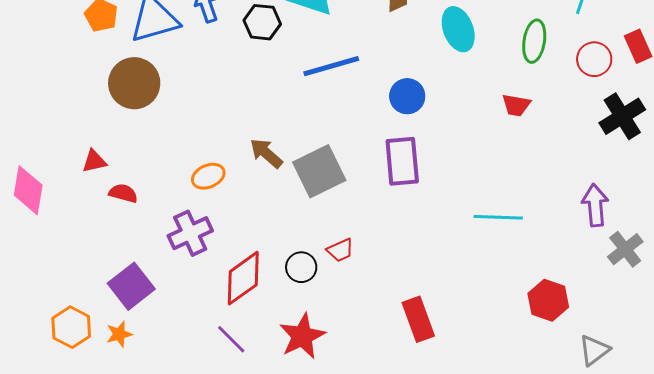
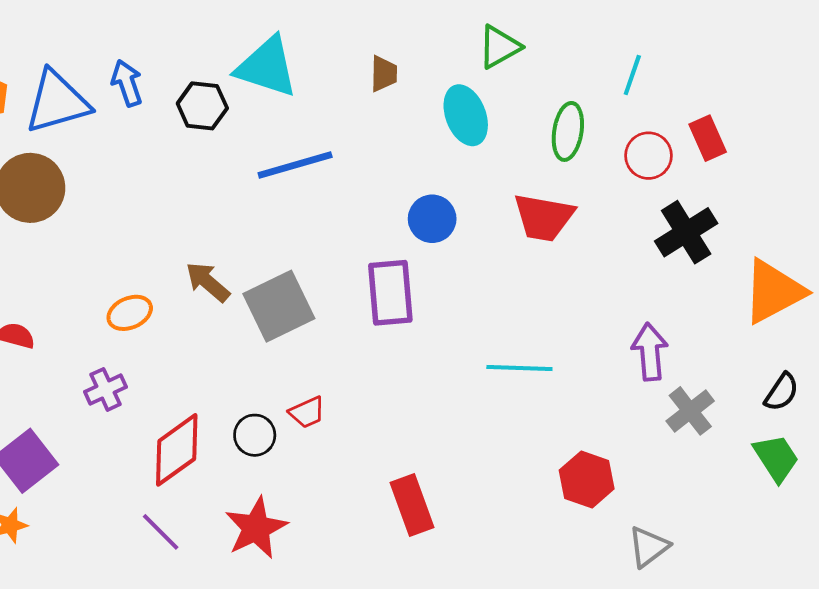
blue circle: (407, 96) -> (432, 219), moved
red trapezoid: (516, 105) -> (544, 217), size x1.6
purple cross: (190, 233) -> (106, 389), size x0.7

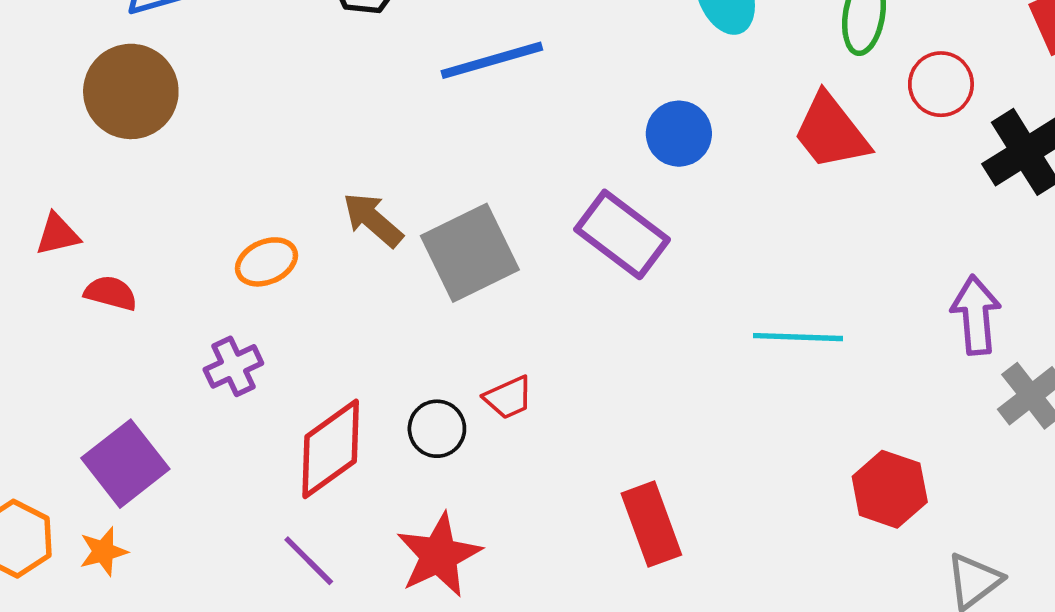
red circle: (648, 156) -> (941, 84), moved
red trapezoid: (544, 217) -> (831, 132), turned 42
purple rectangle: (390, 293) -> (622, 234), turned -48

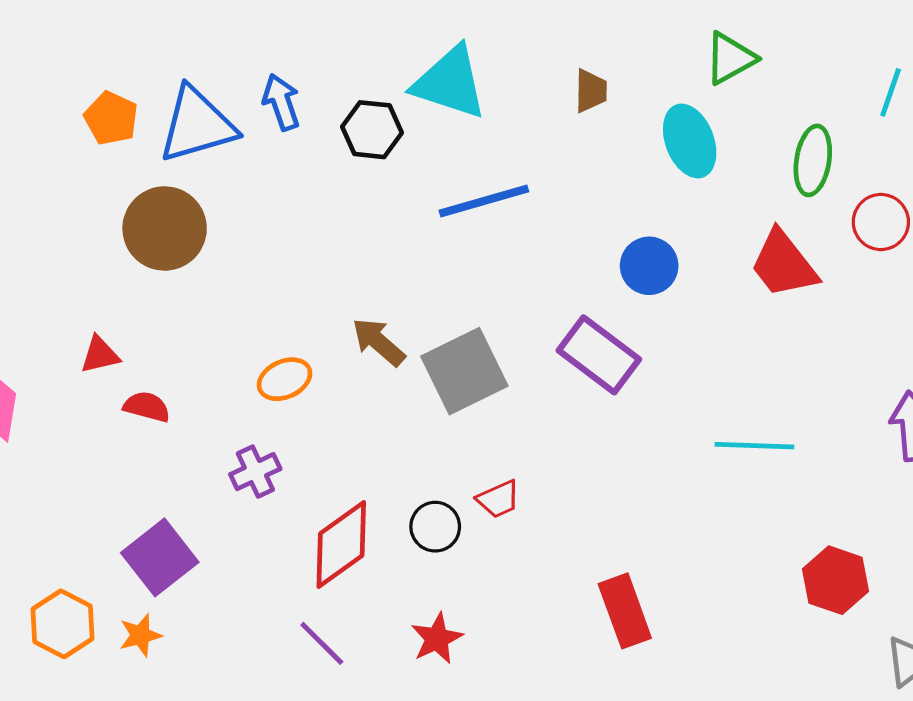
red star: (439, 555) -> (437, 638), size x0.7

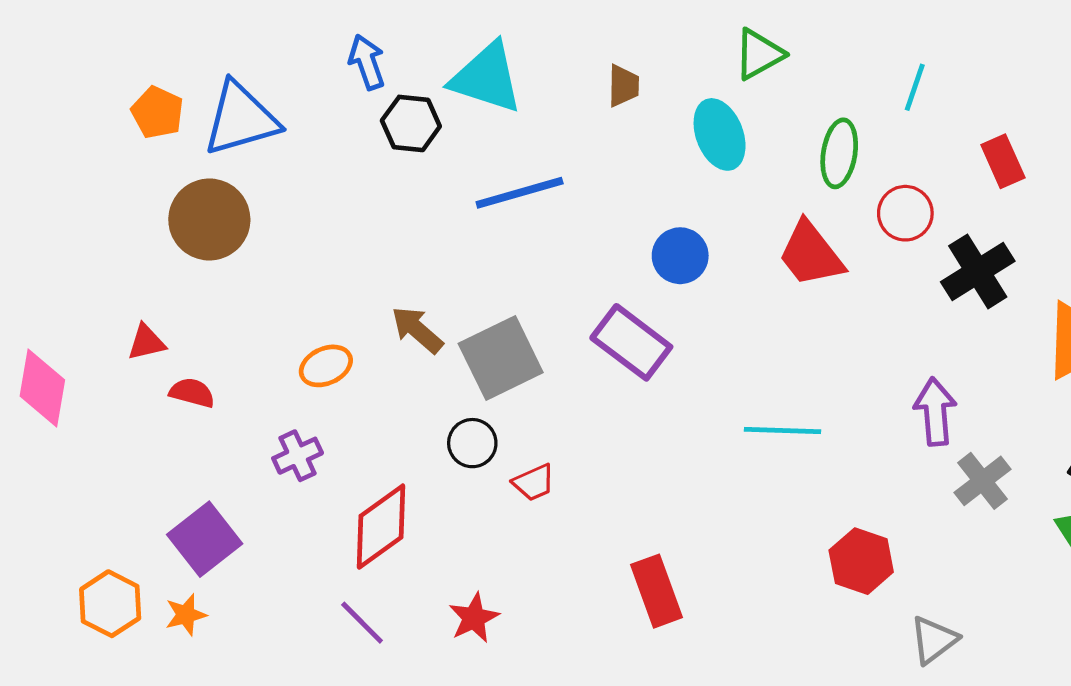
blue arrow: (281, 102) -> (367, 62), moved
black circle: (435, 527) -> (472, 443), moved

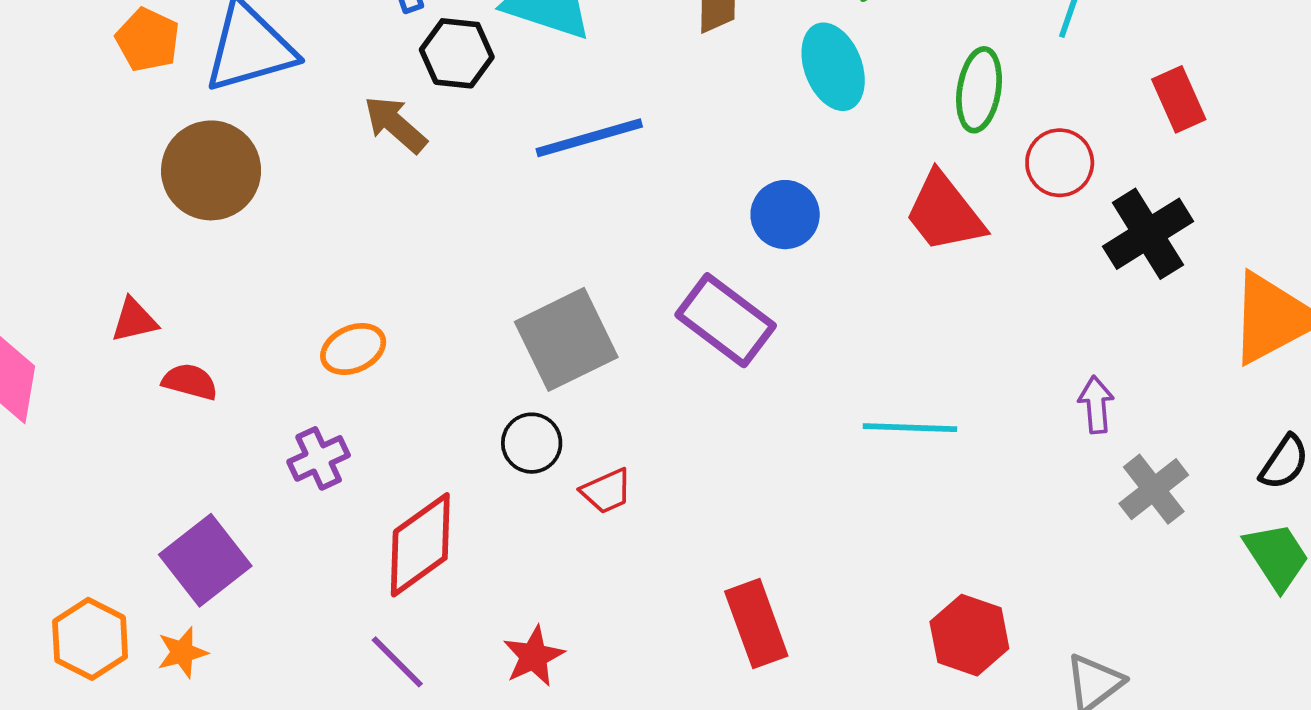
brown arrow: (417, 330) -> (395, 124), moved
purple arrow: (935, 412) -> (1096, 405), size x0.7
red hexagon: (861, 561) -> (969, 635), moved

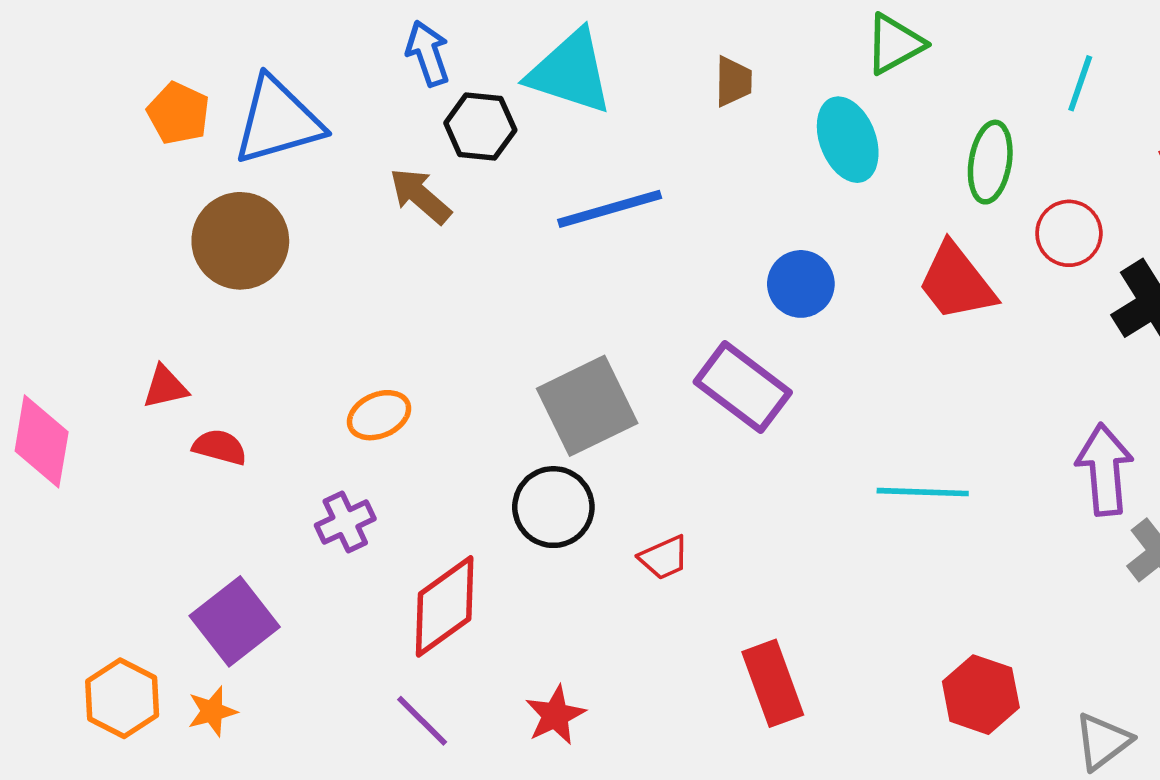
purple arrow: (1096, 405) -> (1105, 470), size x1.6
black circle: (532, 443) -> (553, 507), size x1.4
red trapezoid: (607, 491) -> (664, 558), moved

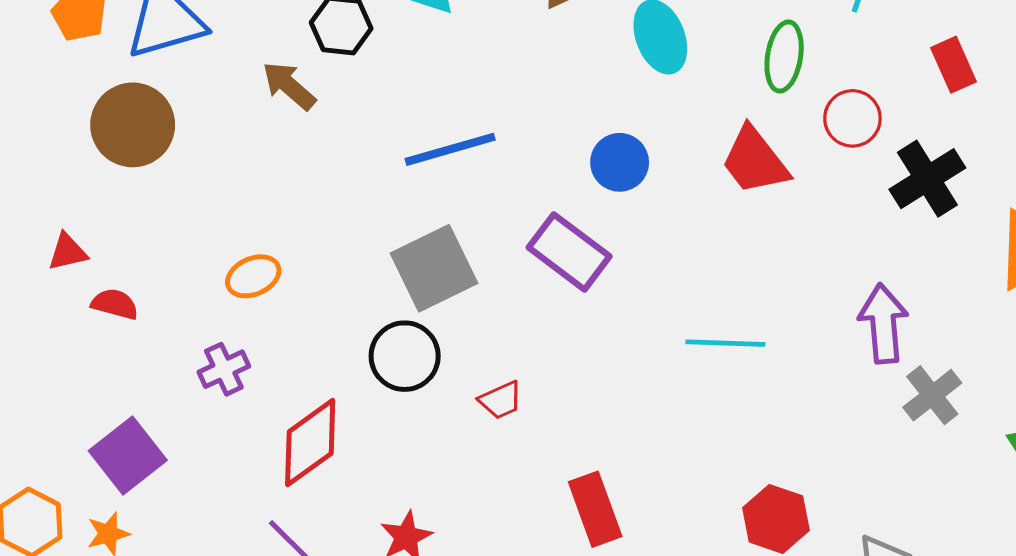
blue line: (610, 209) -> (450, 149), moved

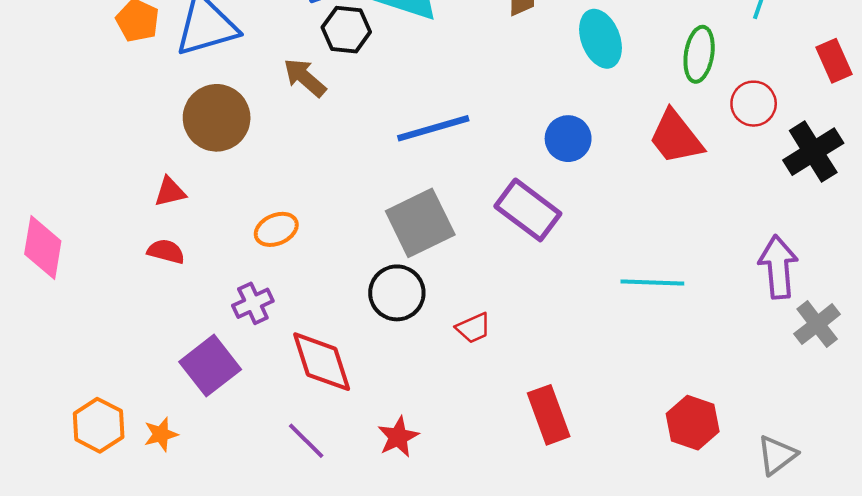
brown circle: (133, 125) -> (217, 118), moved
red triangle: (68, 252) -> (170, 192), moved
red diamond: (310, 442) -> (322, 362), turned -72
purple square: (128, 455) -> (210, 366), moved

